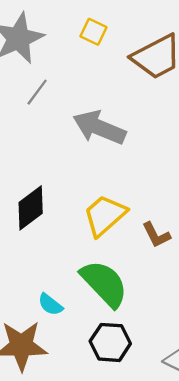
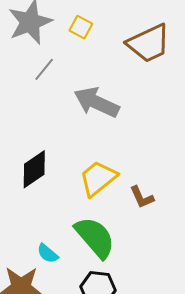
yellow square: (93, 32) -> (81, 27), moved

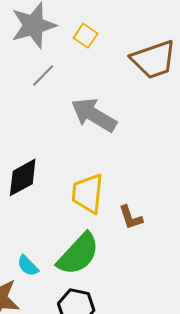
yellow trapezoid: (98, 178) -> (88, 194), turned -51
green semicircle: (95, 237) -> (78, 254), turned 78

